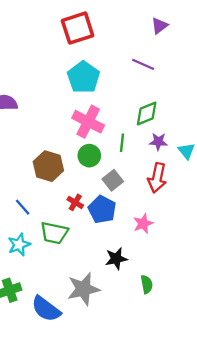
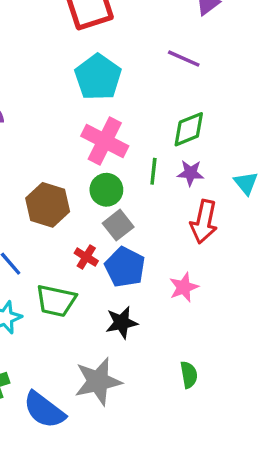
purple star: (158, 142) -> (190, 173), moved
gray square: (113, 180) -> (118, 225), moved
black star: (116, 259) -> (122, 323), moved

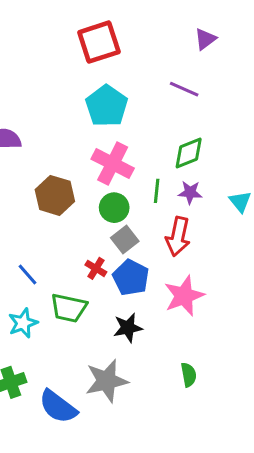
brown hexagon: (48, 205) -> (55, 195), moved
red arrow: (204, 222) -> (178, 236), moved
pink star: (184, 287) -> (184, 296), size x1.5

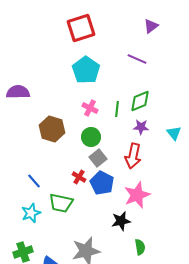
pink cross: (113, 164) -> (90, 108), size x0.6
green line: (157, 191) -> (117, 109), moved
black star: (128, 328) -> (121, 221), moved

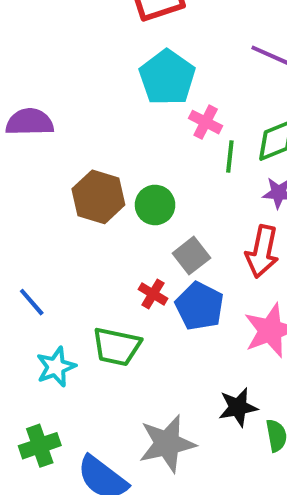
pink cross: (90, 108) -> (206, 122), moved
green circle: (91, 137) -> (155, 205), moved
blue line: (34, 181) -> (32, 302), moved
black star: (121, 221) -> (238, 407), moved

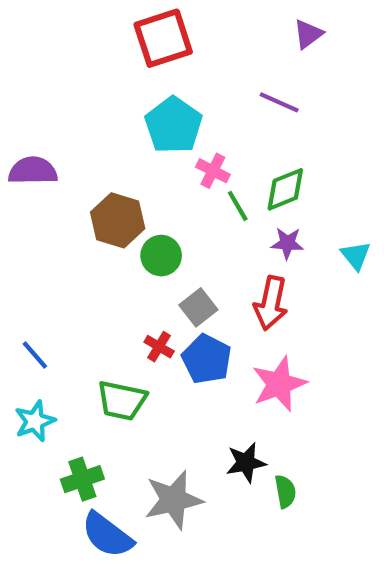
green line: (230, 156) -> (238, 206), turned -36
brown hexagon: (98, 197) -> (118, 220), moved
cyan star: (56, 367) -> (35, 421), moved
green cross: (40, 446) -> (82, 479), moved

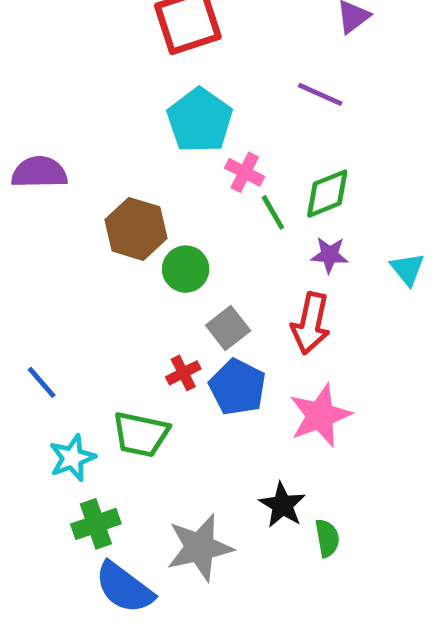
red cross: (159, 347) -> (183, 373), turned 32
cyan star: (35, 421) -> (72, 458), moved
black star: (246, 463) -> (282, 505), turned -30

